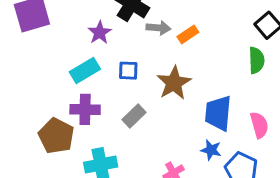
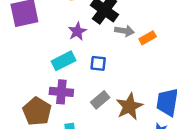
brown star: (174, 83) -> (129, 106), moved

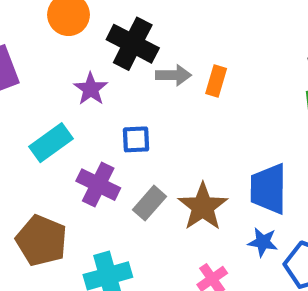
orange rectangle: (148, 38) -> (216, 81), turned -35
cyan rectangle: (63, 61) -> (51, 143), moved
purple cross: (61, 92) -> (98, 185), moved, turned 30

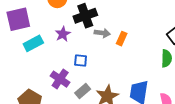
black cross: (133, 44) -> (85, 16), turned 35
cyan rectangle: (51, 143) -> (33, 43), moved

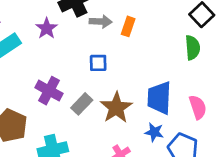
blue square: (81, 60) -> (98, 63), moved

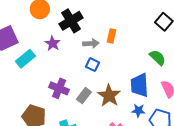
gray arrow: (101, 22) -> (91, 44), moved
green semicircle: (193, 48) -> (158, 58), moved, turned -36
blue square: (98, 63) -> (93, 65), turned 32

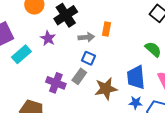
gray rectangle: (84, 96) -> (79, 76), moved
brown star: (109, 96) -> (106, 89), turned 30

